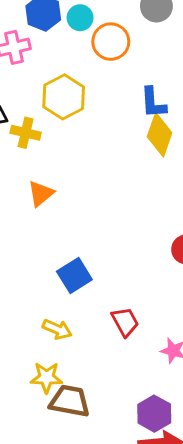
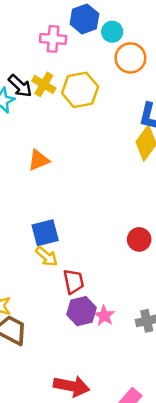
yellow cross: (26, 133) -> (44, 84), moved
yellow arrow: (57, 329) -> (46, 256), moved
purple hexagon: (154, 414) -> (82, 311), moved

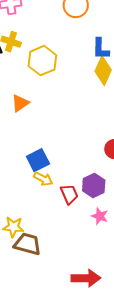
yellow hexagon: (80, 90) -> (42, 61), moved
purple hexagon: (82, 311) -> (94, 185), moved

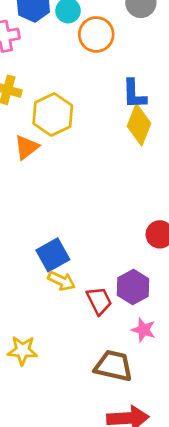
orange triangle: (20, 103) -> (27, 147), moved
brown trapezoid: (27, 244) -> (114, 366), moved

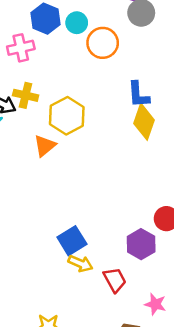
purple hexagon: (133, 287) -> (141, 244), moved

